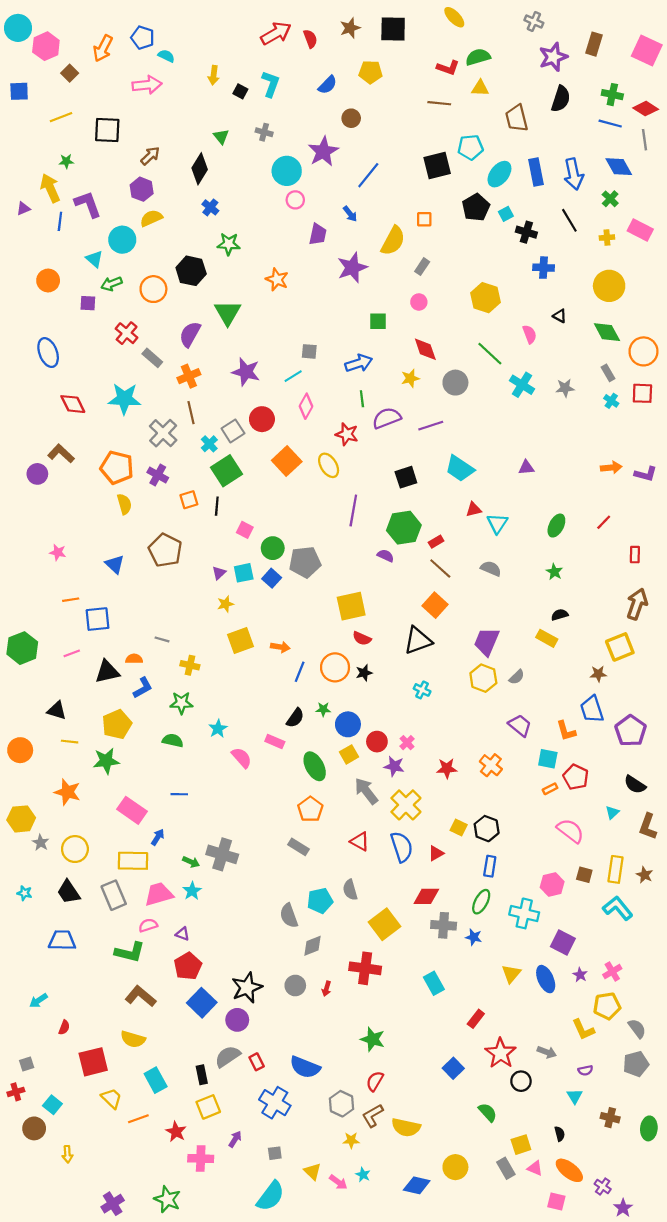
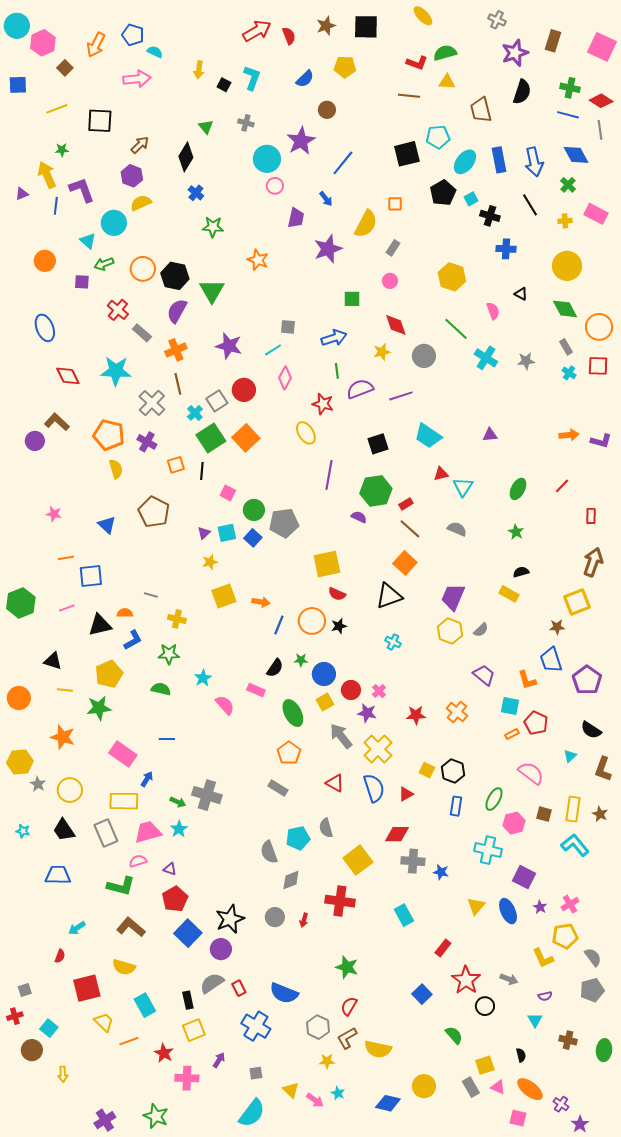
black hexagon: (191, 271) -> (175, 276), moved
orange square: (287, 461) -> (246, 438), moved
green ellipse: (481, 902) -> (494, 799), moved
cyan arrow: (38, 1001) -> (77, 928), moved

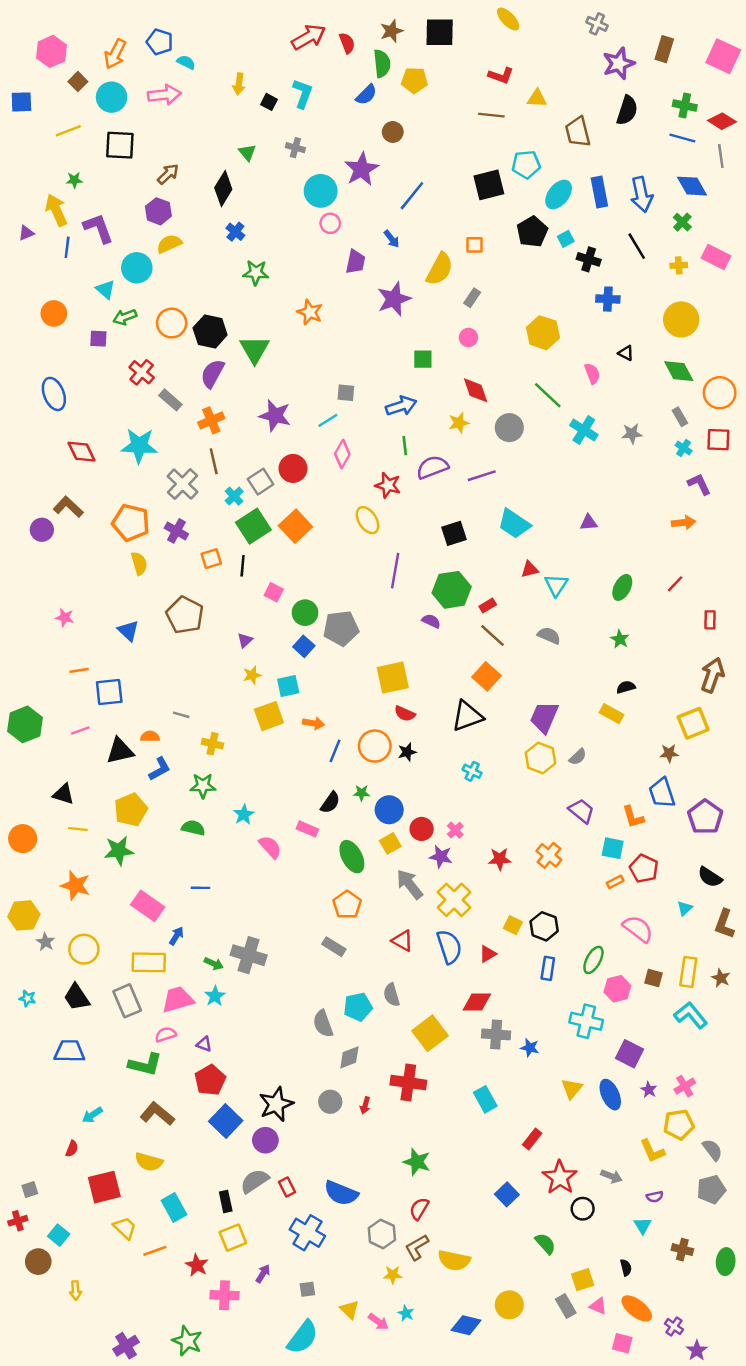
cyan circle: (17, 26) -> (112, 97), moved
green semicircle: (445, 53) -> (382, 63), moved, turned 100
purple L-shape: (601, 441) -> (699, 484), moved, turned -130
cyan square: (227, 533) -> (288, 686), moved

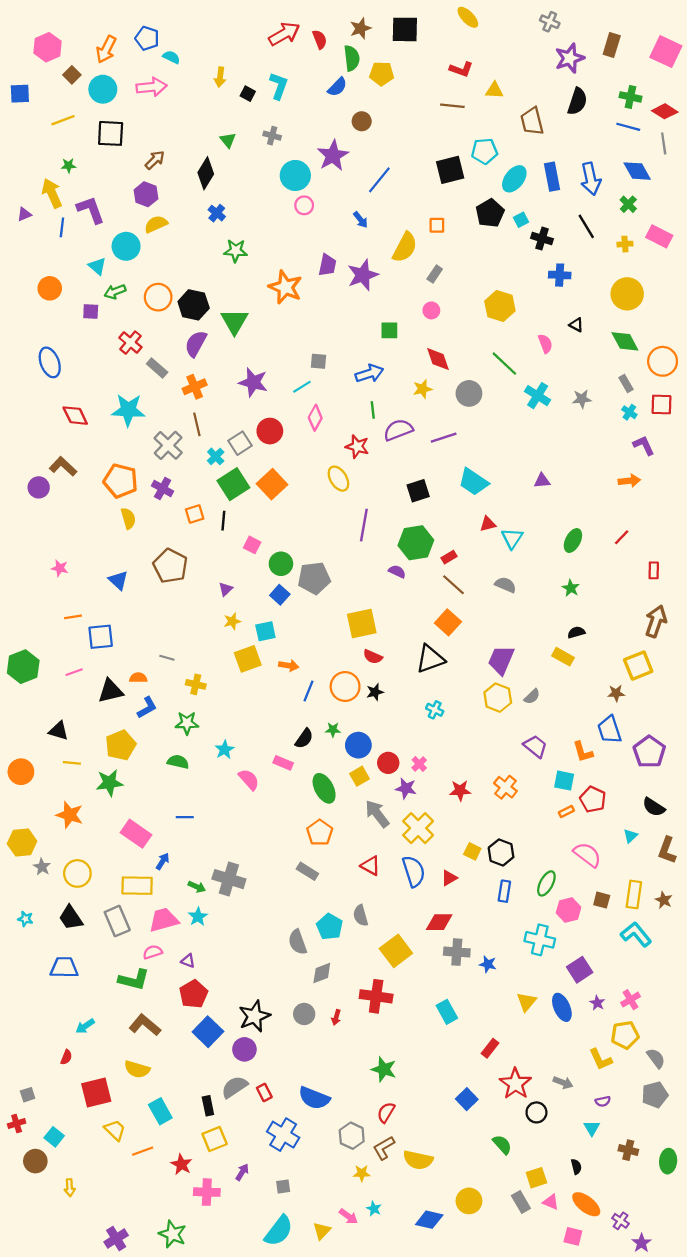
purple trapezoid: (355, 262) -> (327, 265), moved
orange star: (310, 312) -> (285, 287), size x1.4
cyan pentagon: (358, 1007) -> (330, 927), turned -30
purple square: (629, 1054) -> (580, 970), turned 30
yellow triangle: (349, 1310) -> (322, 1231), moved, turned 30

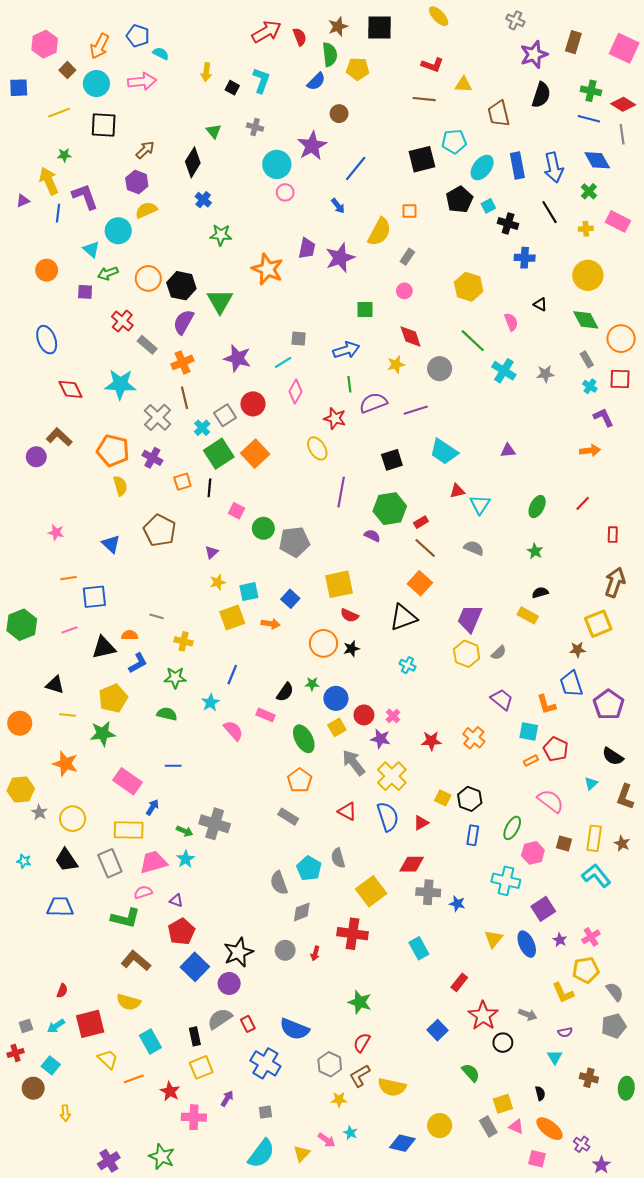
blue square: (280, 595) -> (290, 599), moved
blue line: (309, 691) -> (232, 675), moved
cyan arrow: (85, 1026) -> (56, 1026), moved

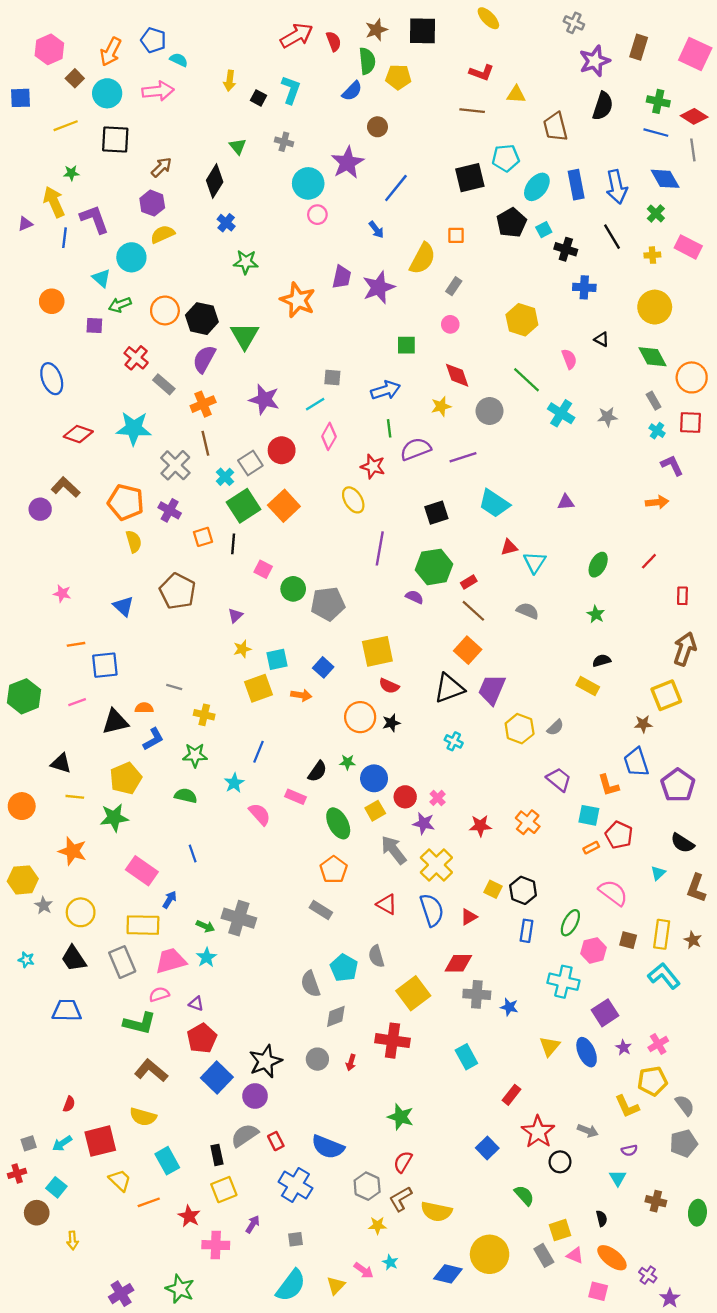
red diamond: (71, 389) -> (78, 434), turned -45
purple trapezoid: (470, 619) -> (492, 689), moved
blue line: (173, 766) -> (193, 853), turned 70
yellow circle: (440, 1126) -> (490, 1254), size x1.4

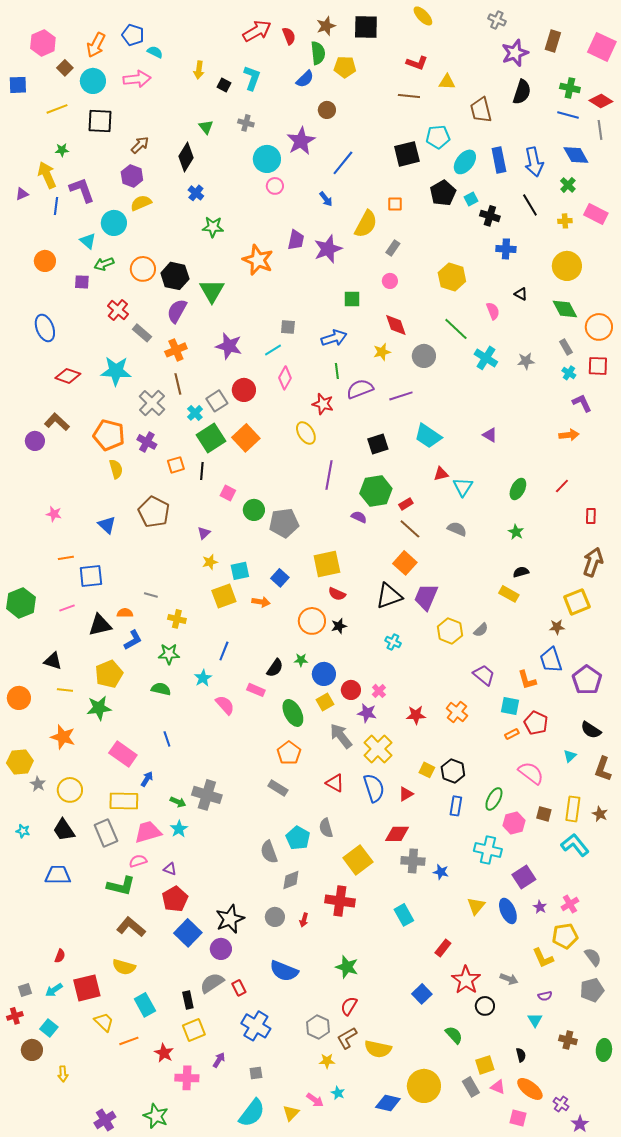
purple triangle: (566, 502) -> (490, 435), turned 35
blue semicircle: (328, 1147) -> (284, 971), moved

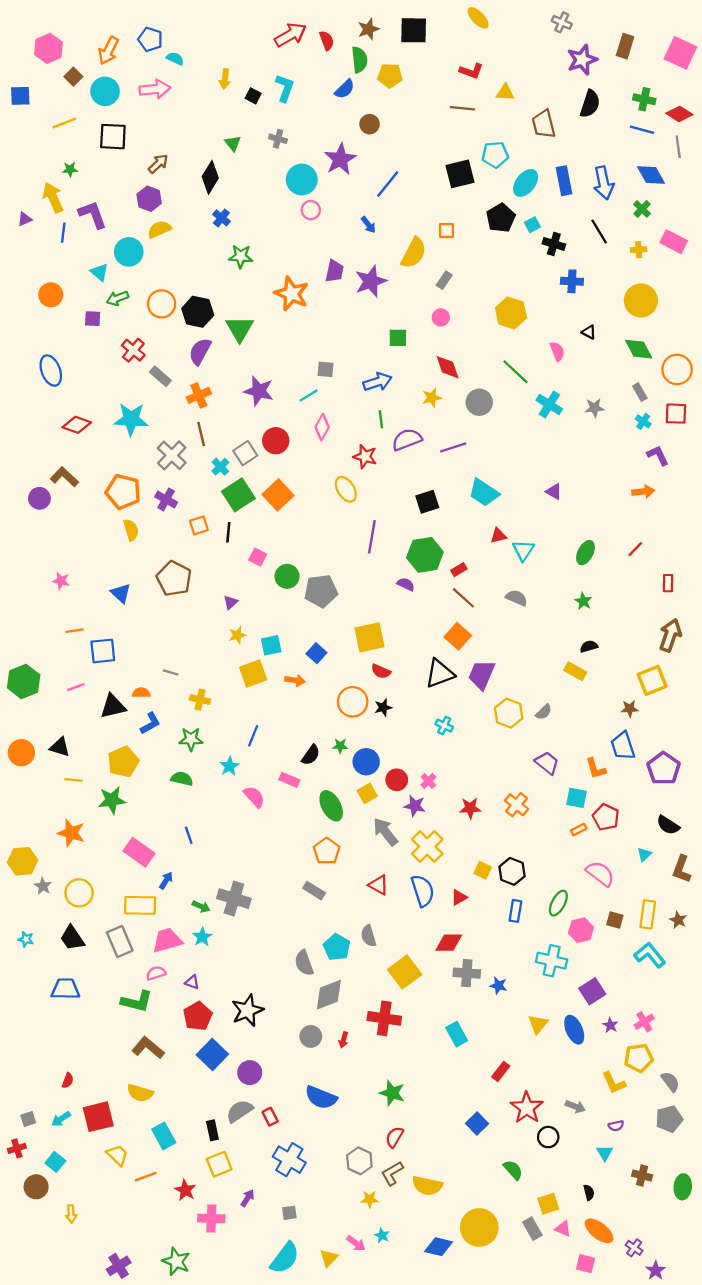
orange circle: (19, 698) -> (21, 753), moved
gray diamond: (291, 880) -> (329, 995), size x1.4
black star: (230, 919) -> (247, 1010), moved

